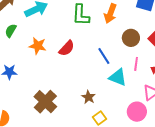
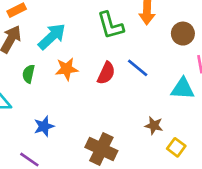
orange star: (38, 46) -> (67, 69), moved
blue line: (104, 56) -> (138, 68), moved

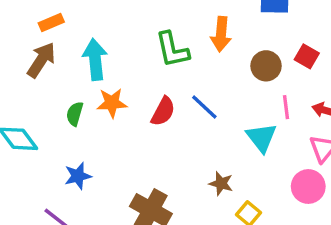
cyan arrow: (52, 36) -> (95, 59), turned -56
green semicircle: (29, 74) -> (75, 114), moved
cyan triangle: (183, 89) -> (261, 138), turned 45

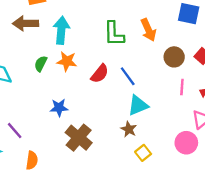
orange arrow: (221, 34) -> (148, 30), turned -40
brown arrow: (41, 60) -> (26, 23), turned -135
cyan triangle: (261, 138) -> (138, 105), moved, turned 35
blue star: (78, 176) -> (59, 108), moved

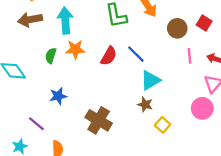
blue star: (59, 108) -> (58, 96), moved

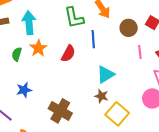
orange star: (75, 49) -> (38, 48), turned -30
blue line: (136, 54) -> (93, 39), moved, turned 42
yellow square: (163, 125) -> (117, 114), size x1.6

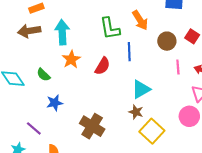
green semicircle: (17, 54) -> (43, 75), moved, turned -64

